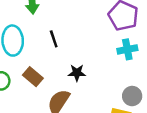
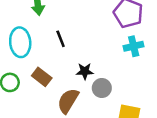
gray circle: (132, 96) -> (102, 88), moved

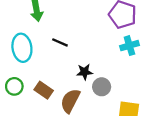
black line: (61, 39) -> (60, 42), turned -42
brown rectangle: (42, 77) -> (44, 90), moved

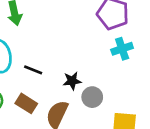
black line: (60, 42) -> (33, 70), moved

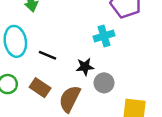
cyan cross: (122, 49) -> (104, 36), moved

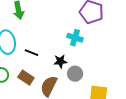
cyan cross: (104, 36) -> (75, 38), turned 35

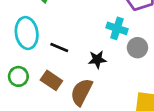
gray circle: (75, 74) -> (137, 48), moved

